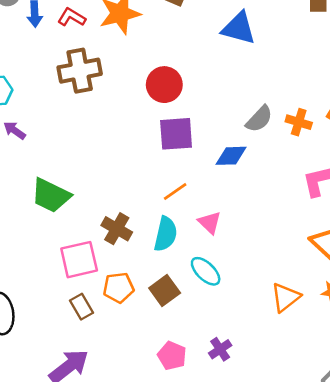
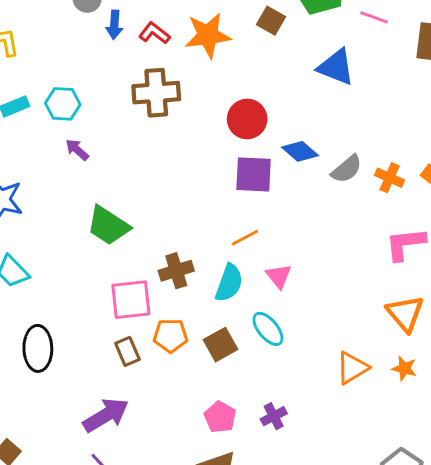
blue diamond: (231, 156) -> (300, 151), moved, turned 36
brown cross: (117, 229) -> (176, 271), turned 36

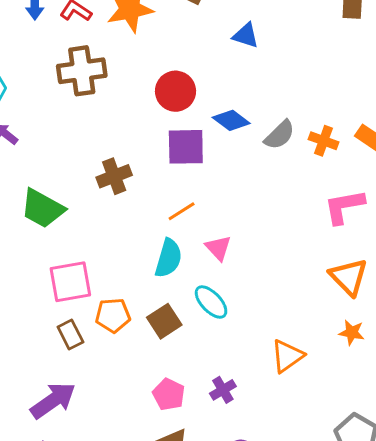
blue triangle: (336, 67) -> (246, 35), moved, size x0.7
brown cross: (176, 271) -> (114, 176), moved
orange triangle: (352, 368) -> (287, 356), moved

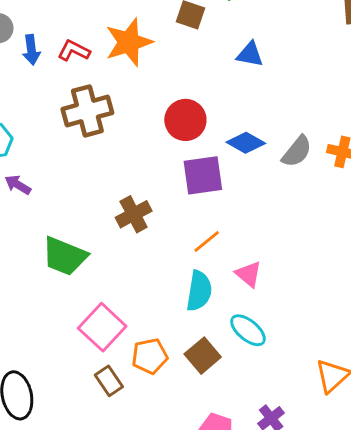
pink square: (70, 282) -> (102, 327), turned -30

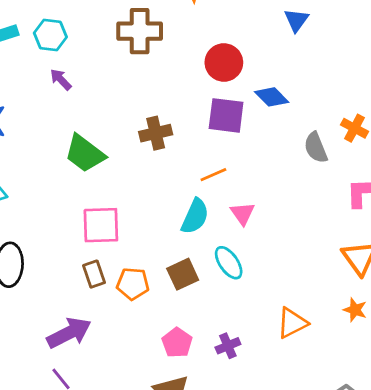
blue triangle: (250, 54) -> (296, 20), turned 40
gray semicircle: (297, 152) -> (316, 148), moved, turned 104
pink square: (102, 327) -> (101, 225), turned 30
orange pentagon: (150, 356) -> (133, 284), moved

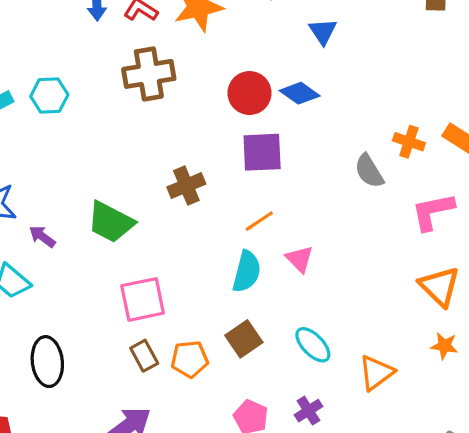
purple arrow: (61, 79) -> (42, 237), moved
blue diamond: (272, 97) -> (300, 93), moved
cyan ellipse: (229, 263) -> (313, 345), moved

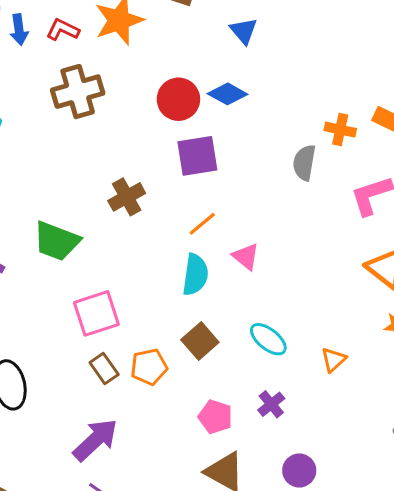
gray semicircle: (369, 171) -> (304, 163), turned 48
orange triangle: (376, 373) -> (334, 360), size x0.7

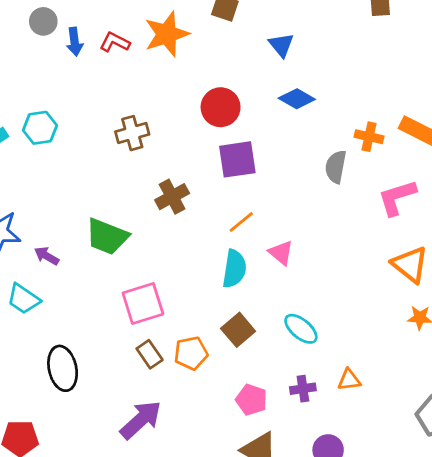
brown cross: (78, 92) -> (132, 133), moved, size x0.7
blue diamond: (228, 94) -> (297, 99), moved
orange triangle: (334, 360) -> (349, 380), moved, turned 35
purple cross: (271, 404) -> (303, 389), turned 30

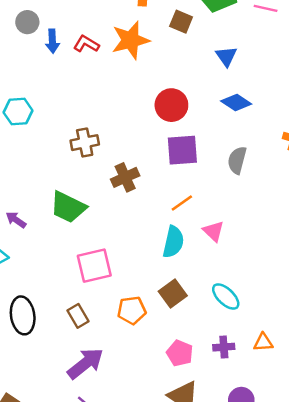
brown cross: (132, 133) -> (85, 143), moved
gray semicircle: (336, 167) -> (237, 160), moved
brown rectangle: (150, 354) -> (78, 316), moved

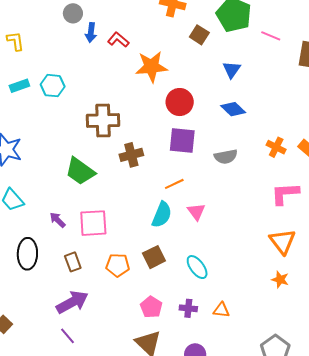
orange star: (130, 40) -> (151, 67), moved
brown cross: (85, 143) -> (103, 120), size x1.4
gray semicircle: (237, 160) -> (226, 157), turned -125
purple arrow: (16, 220) -> (57, 220), moved

